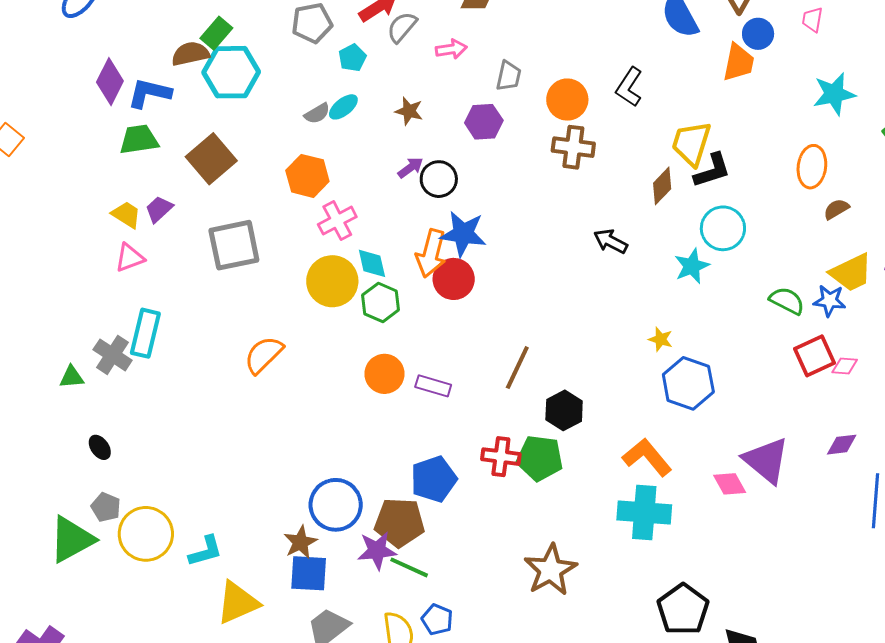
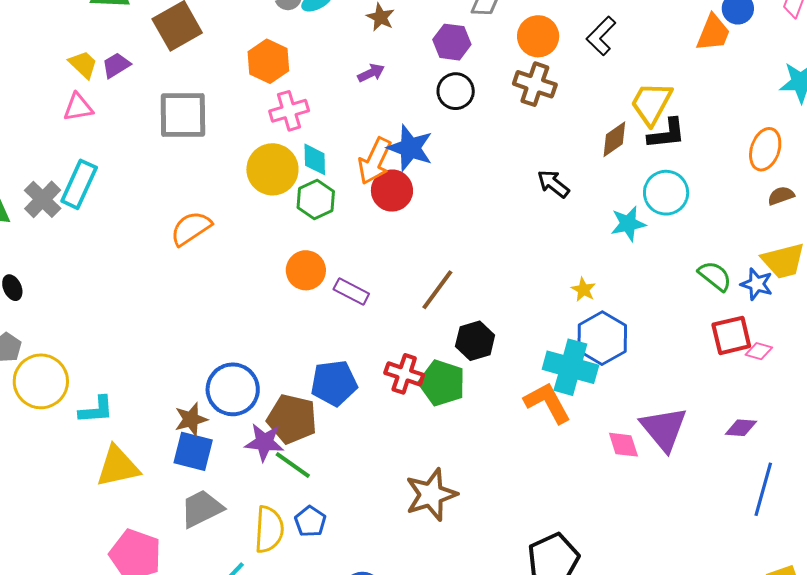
black circle: (439, 179) -> (456, 91), moved
cyan cross: (644, 512) -> (570, 367), moved

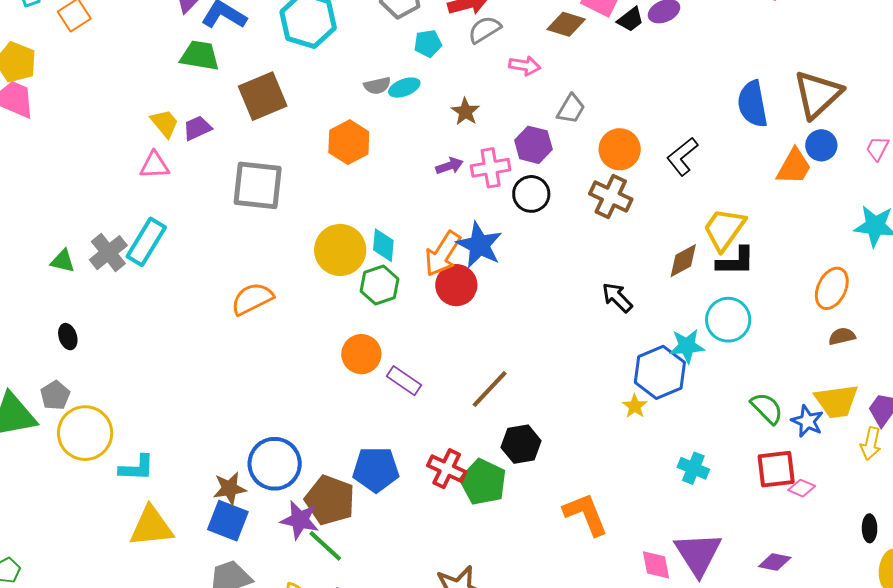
pink cross: (289, 111) -> (491, 168), moved
blue hexagon: (602, 338) -> (660, 372), moved
cyan cross: (570, 367) -> (693, 468), moved, size x0.6

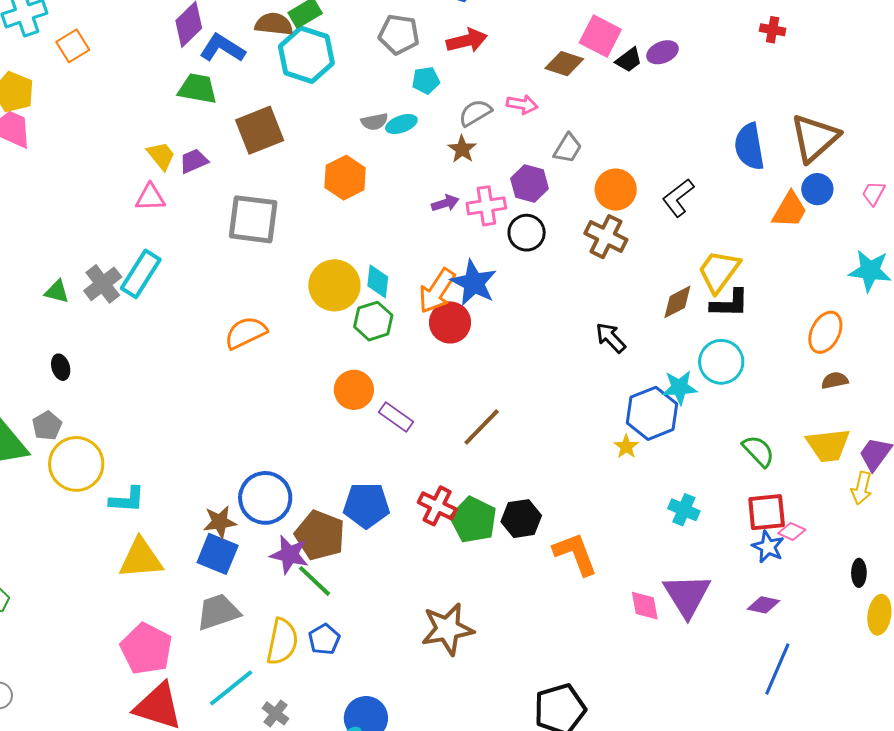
gray semicircle: (485, 29) -> (475, 113), moved
blue star: (807, 421) -> (768, 547), moved
black hexagon: (521, 444) -> (521, 519), moved

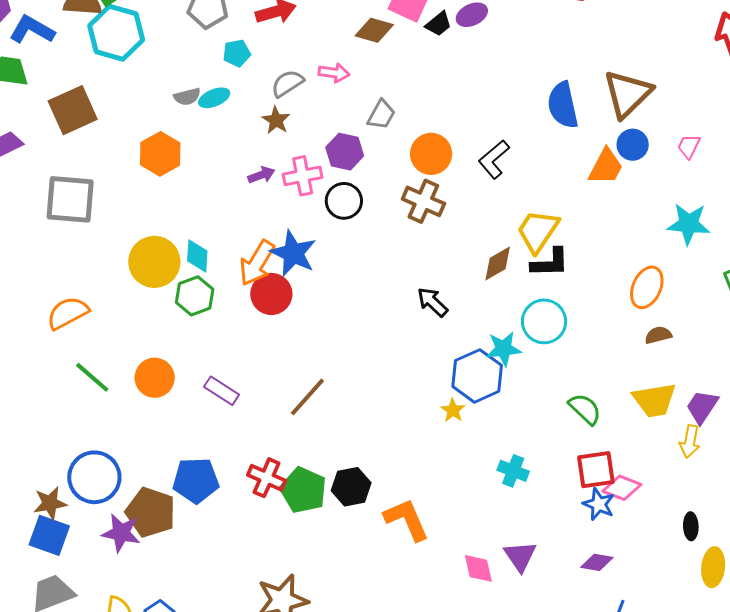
orange circle: (354, 390) -> (155, 378), moved
pink diamond: (792, 531) -> (622, 488), size x1.4
green line: (314, 581) -> (92, 377), moved
purple triangle: (687, 595) -> (520, 556), size x0.7

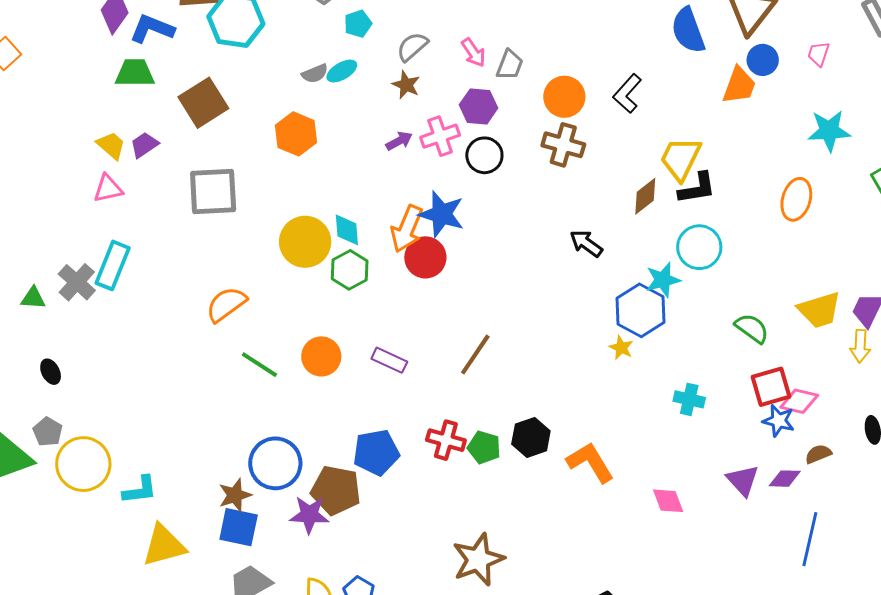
pink arrow: (334, 73) -> (473, 52), moved, turned 56
brown semicircle: (658, 335) -> (818, 454), moved
green pentagon: (303, 490) -> (484, 447), size x0.7
purple triangle: (520, 556) -> (743, 480), moved

